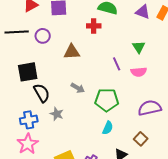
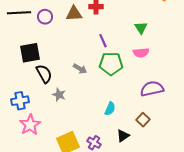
brown triangle: (72, 52) -> (74, 14), moved
purple line: (117, 64) -> (103, 41), moved
green pentagon: (107, 100) -> (111, 64), moved
blue cross: (29, 120) -> (20, 101), moved

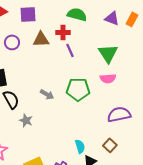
green triangle: (141, 28) -> (108, 53), size x1.5
purple line: (103, 41) -> (70, 50), moved
cyan semicircle: (110, 109) -> (80, 146), moved, turned -40

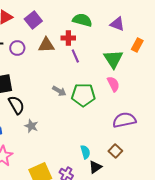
purple square: (28, 14) -> (33, 20), turned -36
orange rectangle: (132, 19) -> (137, 45), moved
pink semicircle: (108, 78) -> (113, 84), turned -112
gray arrow: (47, 94) -> (59, 91), moved

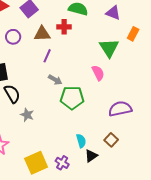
purple line: (75, 56) -> (47, 56), moved, turned 48
pink semicircle: (113, 84) -> (98, 73), moved
green pentagon: (83, 95) -> (72, 98), moved

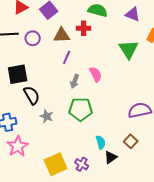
pink semicircle: (98, 73) -> (96, 74), moved
gray arrow: (55, 80) -> (75, 81), turned 80
green pentagon: (72, 98) -> (81, 109), moved

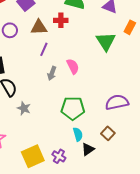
green pentagon: (81, 109) -> (73, 108), moved

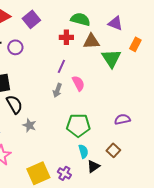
brown triangle: (39, 27) -> (91, 41), moved
purple line: (44, 49) -> (61, 66), moved
purple semicircle: (117, 102) -> (122, 119), size x0.7

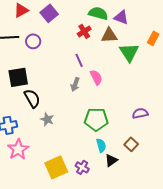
purple triangle: (115, 23) -> (121, 17), moved
red cross: (66, 37) -> (84, 31), turned -32
purple line: (61, 66) -> (79, 60), turned -48

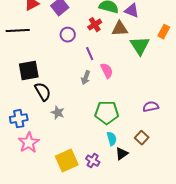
purple circle: (33, 41) -> (68, 35), moved

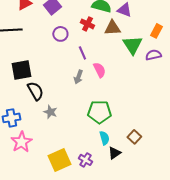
red cross: (95, 25) -> (87, 24), turned -32
purple semicircle: (151, 107) -> (153, 55), moved

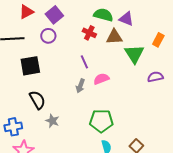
purple circle: (60, 34) -> (48, 36), moved
purple semicircle: (153, 55) -> (155, 77), moved
black square: (21, 70) -> (30, 66), moved
pink semicircle: (99, 70) -> (101, 79), turned -84

